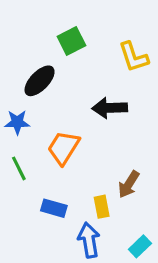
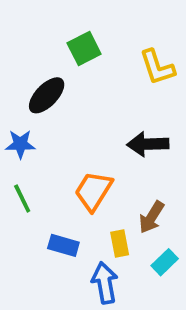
black arrow: (110, 108) -> (148, 144), moved
orange trapezoid: (63, 148) -> (93, 191), moved
cyan rectangle: (140, 246) -> (165, 262), moved

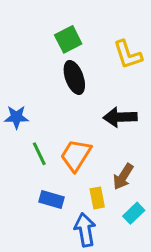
black ellipse: (47, 95) -> (74, 77), moved, turned -64
green line: (22, 198) -> (39, 154), moved

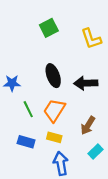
black ellipse: (74, 77) -> (53, 76), moved
yellow rectangle: (97, 198) -> (54, 137), moved, turned -64
blue rectangle: (51, 199) -> (26, 142), moved

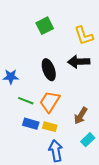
black arrow: (86, 83) -> (79, 62), moved
green line: (28, 109) -> (26, 101), turned -42
blue rectangle: (26, 142) -> (31, 124), moved

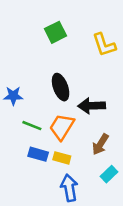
black arrow: (79, 62) -> (92, 106), moved

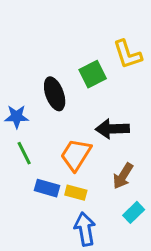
green square: (56, 32) -> (93, 74), moved
black ellipse: (61, 87) -> (55, 94), moved
green line: (32, 126) -> (24, 153), moved, turned 42

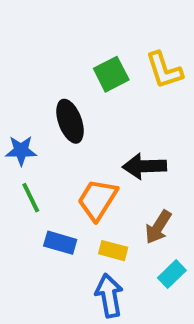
green square: (93, 74) -> (111, 74), moved
yellow rectangle: (76, 193) -> (113, 251), moved

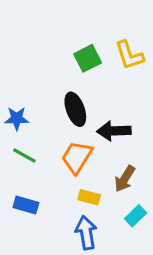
black ellipse: (70, 121) -> (75, 109), moved
green line: (31, 198) -> (24, 156), turned -35
blue rectangle: (60, 243) -> (26, 205), moved

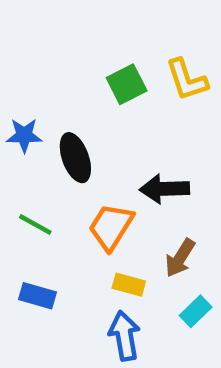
black ellipse: (75, 109) -> (75, 158), moved
blue star: (17, 119) -> (24, 135), moved

